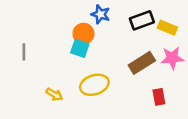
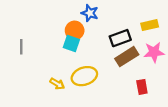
black rectangle: (142, 20) -> (120, 38), moved
yellow rectangle: (167, 28) -> (150, 25), turned -35
yellow arrow: (54, 95) -> (57, 84), moved

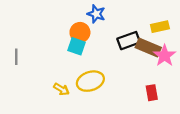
gray line: (21, 47) -> (16, 57), moved
pink star: (154, 52) -> (165, 56), turned -30
brown rectangle: (127, 57) -> (148, 47), moved, turned 55

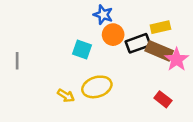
yellow rectangle: (160, 27) -> (160, 27), moved
orange circle: (80, 32) -> (113, 35), moved
red rectangle: (152, 93) -> (163, 99), turned -42

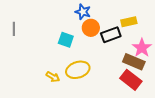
brown rectangle: (159, 51) -> (134, 62), moved
gray line: (17, 61) -> (14, 29), moved
red rectangle: (163, 99) -> (131, 80), size x1.5

